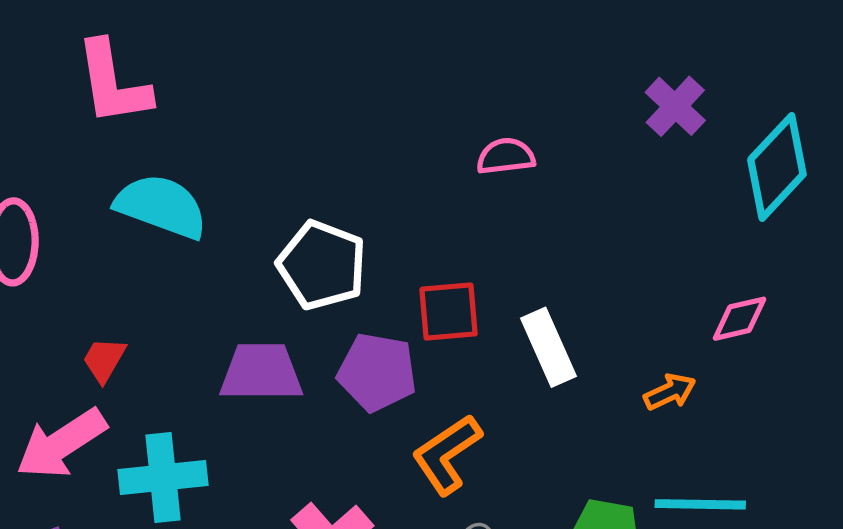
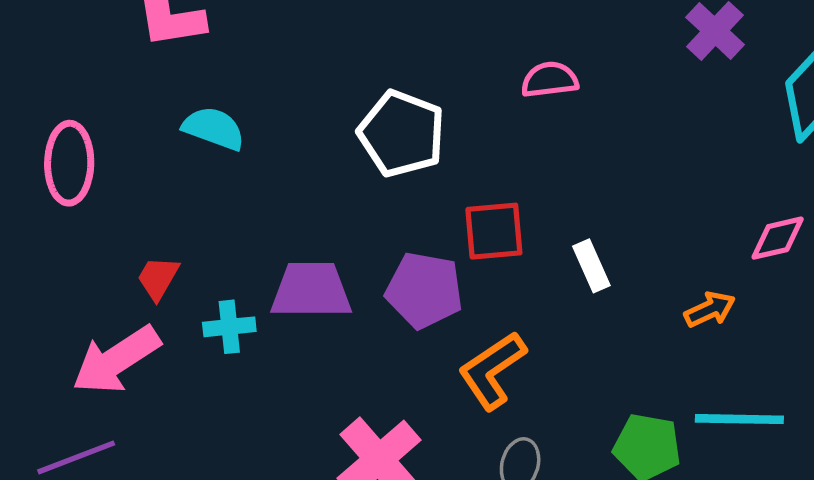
cyan semicircle: (161, 206) -> (214, 128), size x0.7
white pentagon: (322, 265) -> (402, 134), moved
white rectangle: (549, 347) -> (591, 266), size x0.7
cyan cross: (163, 478) -> (229, 327), moved, size x0.6

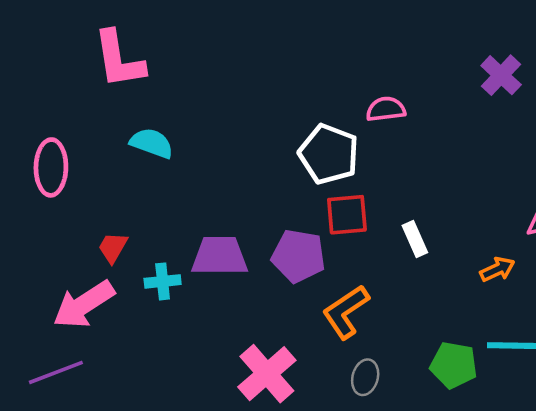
white pentagon: (402, 134) -> (329, 154), moved

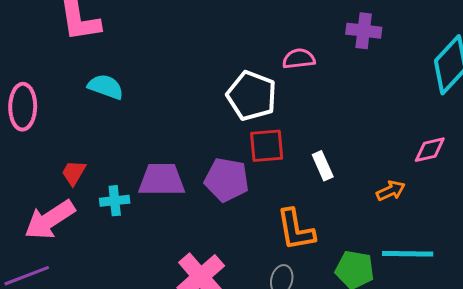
purple cross: (501, 75) -> (364, 31), moved, turned -36
orange L-shape: (346, 312) -> (296, 230), moved, turned -66

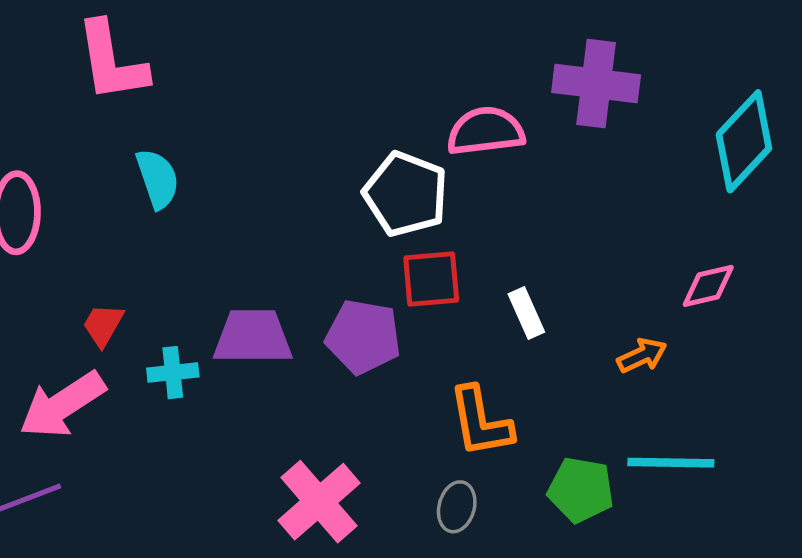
purple cross: (364, 31) -> (596, 84), size x1.4
pink semicircle: (299, 59) -> (486, 131), size x1.4
cyan semicircle: (106, 87) -> (158, 179), turned 51

